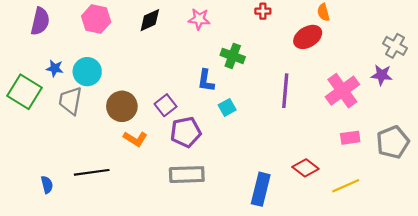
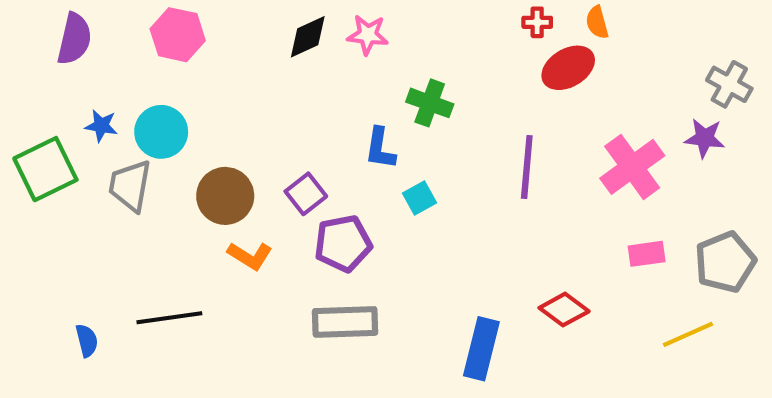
red cross: (263, 11) -> (537, 22), moved
black diamond: (150, 20) -> (308, 37), moved
green square: (25, 92) -> (45, 169), turned 32
yellow line: (346, 186) -> (688, 334), moved

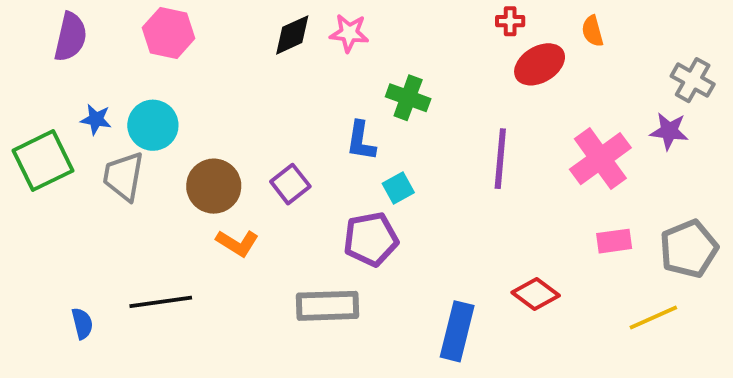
orange semicircle: (597, 22) -> (593, 31), moved
purple pentagon: (343, 243) -> (371, 239), moved

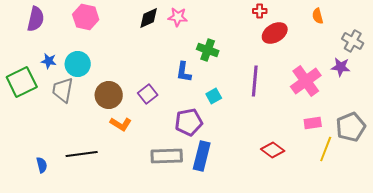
orange semicircle: (593, 31) -> (318, 16), moved
cyan square: (398, 188) -> (214, 96), moved
yellow line: (653, 318) -> (326, 149), moved, turned -45
blue rectangle: (457, 331) -> (202, 156), moved

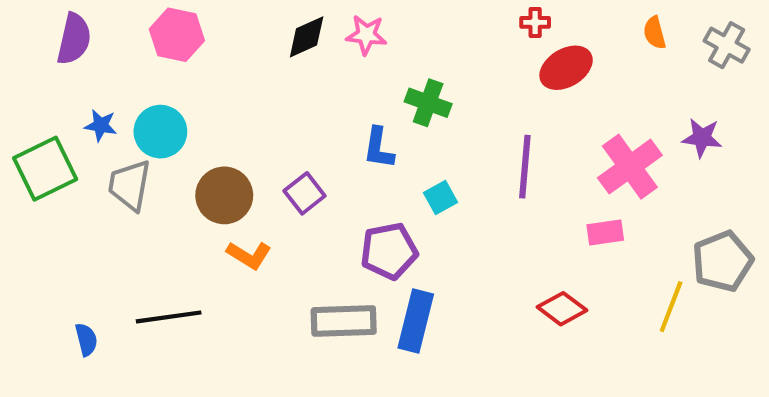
gray cross: (353, 41) -> (727, 45), moved
pink rectangle: (313, 123) -> (605, 232), moved

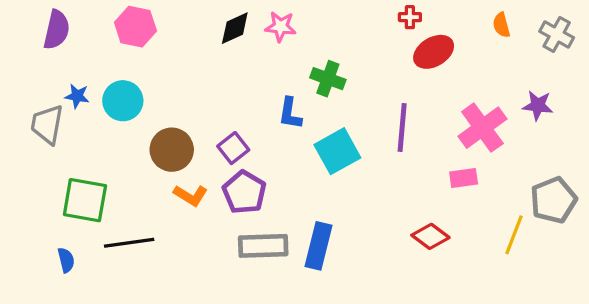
green square: (45, 169) -> (85, 200), moved, turned 36
gray trapezoid: (130, 185) -> (47, 124), moved
cyan square: (440, 197) -> (337, 151), size x1.8
purple pentagon: (389, 251) -> (244, 192), moved, turned -30

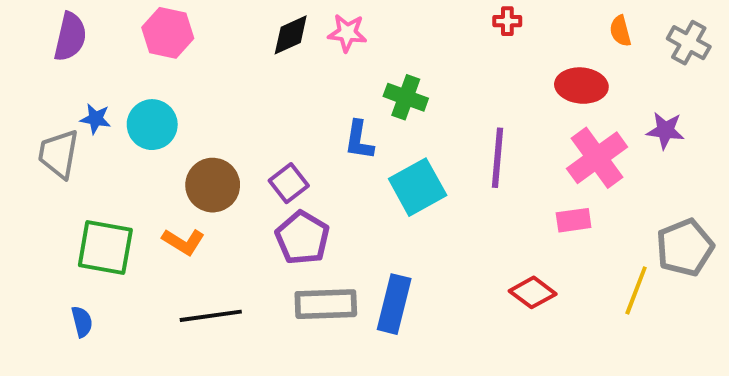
red ellipse: (434, 52) -> (581, 86), moved, turned 36
orange L-shape: (191, 195) -> (183, 242), moved
black line: (129, 243) -> (211, 316), moved

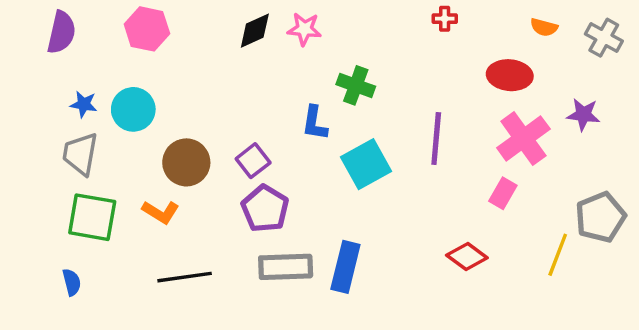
orange semicircle: (620, 31) -> (544, 27), turned -60
gray trapezoid: (59, 154) -> (80, 154), moved
pink rectangle: (574, 220) -> (503, 193), turned -52

